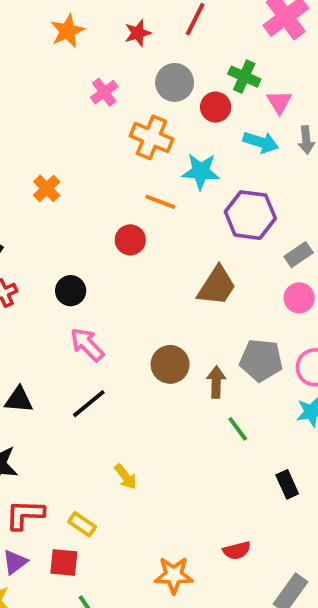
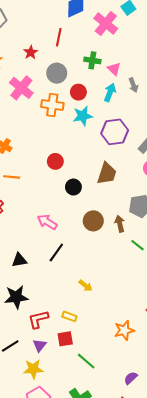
pink cross: (104, 92) -> (21, 88), size x1.6
red circle: (216, 107) -> (78, 92), moved
cyan arrow: (261, 142) -> (110, 92), turned -72
orange line: (160, 202) -> (12, 177), moved
black circle: (71, 291) -> (73, 187), moved

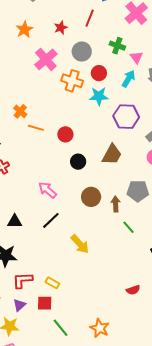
orange line: (12, 177) -> (36, 128), moved
yellow arrow: (86, 286) -> (80, 244), moved, size x1.5
orange star: (124, 330) -> (100, 328), moved, turned 30

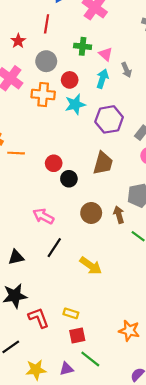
red circle: (65, 134) -> (54, 163), moved
red L-shape: (23, 280) -> (39, 318), turned 85
red square: (45, 303) -> (77, 336), moved
purple triangle: (19, 305) -> (66, 369), moved, turned 40
orange star: (100, 328) -> (129, 331), moved

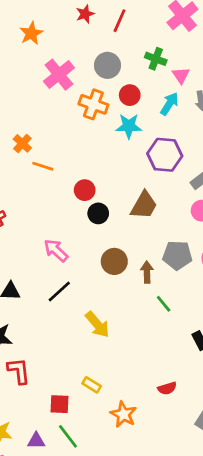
red star: (18, 41) -> (85, 14), moved
yellow rectangle: (71, 313) -> (92, 385), moved

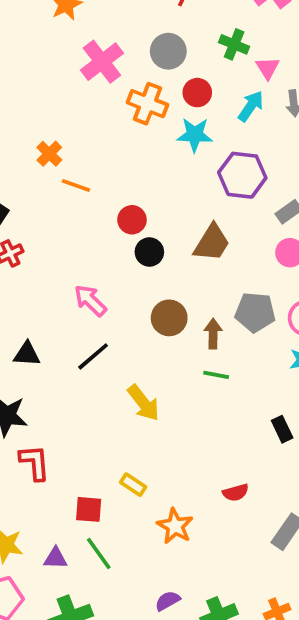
green line: (164, 304) -> (216, 375), moved, turned -42

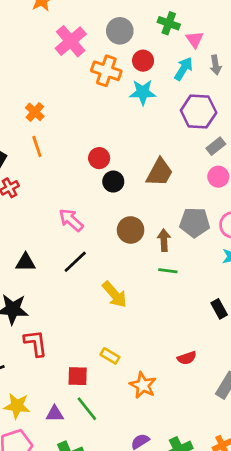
purple hexagon: (242, 175) -> (199, 111), moved
orange line: (76, 186) -> (37, 147), moved, turned 55

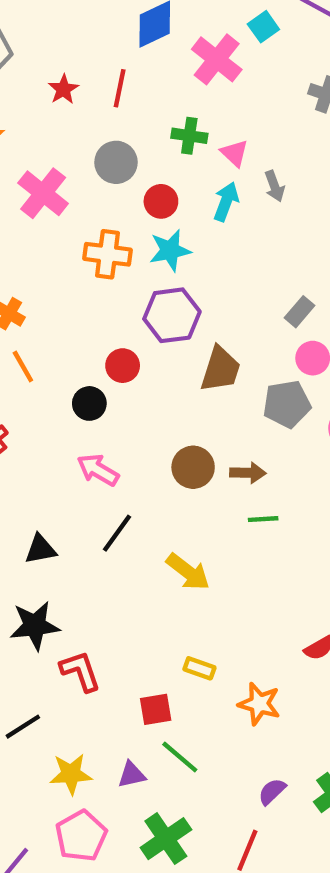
orange cross: (106, 71) -> (108, 254), moved
purple hexagon: (199, 111) -> (172, 315), moved
black circle: (113, 182) -> (89, 403), moved
gray pentagon: (195, 223) -> (287, 404), moved
brown arrow: (164, 240) -> (248, 473), turned 105

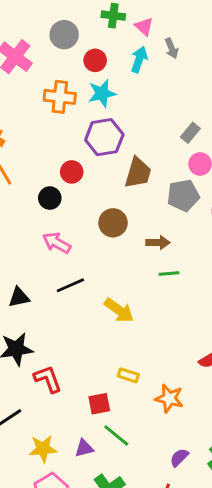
brown circle: (193, 467) -> (113, 223), moved
black line: (117, 533) -> (70, 285), turned 32

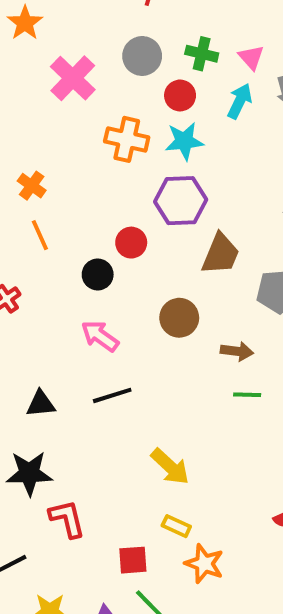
green cross: (113, 16) -> (202, 54), moved
yellow arrow: (119, 310) -> (170, 467), moved
orange star: (169, 398) -> (204, 564), moved

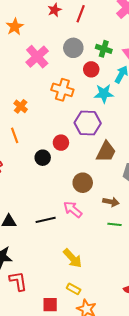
cyan star: (184, 141) -> (104, 94), moved
orange cross: (32, 186) -> (21, 106), moved
pink arrow: (100, 336) -> (73, 209), moved

